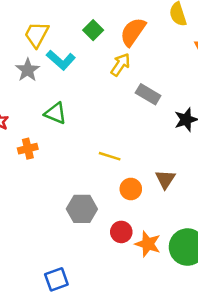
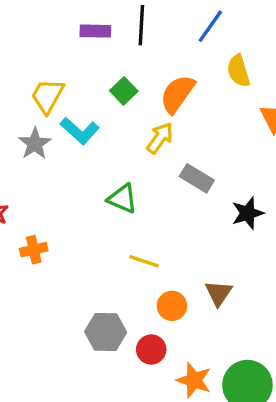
green triangle: (55, 113) -> (123, 199), moved
red circle: (121, 232) -> (151, 349), moved

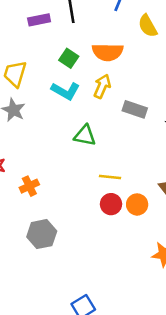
orange semicircle: (177, 94) -> (108, 52), turned -112
cyan L-shape: (80, 131) -> (66, 91), moved
gray hexagon: (106, 332) -> (42, 234), moved
red circle: (151, 349) -> (111, 204), moved

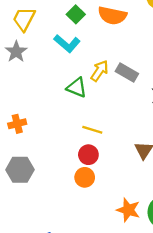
yellow arrow: (102, 86) -> (100, 71), moved
orange circle: (137, 204) -> (85, 177), moved

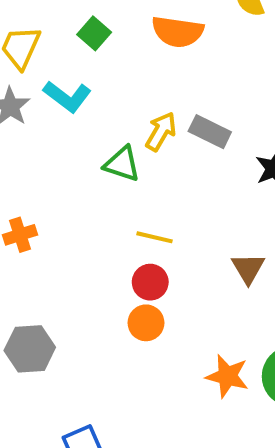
green square: (76, 14) -> (94, 33), moved
cyan L-shape: (67, 44) -> (67, 96), moved
gray hexagon: (20, 170) -> (30, 349), moved

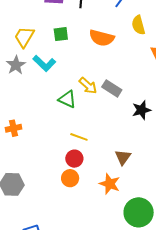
green square: (94, 33) -> (61, 34), turned 35
yellow arrow: (161, 131) -> (88, 86), turned 96
orange star: (227, 376) -> (110, 184), moved

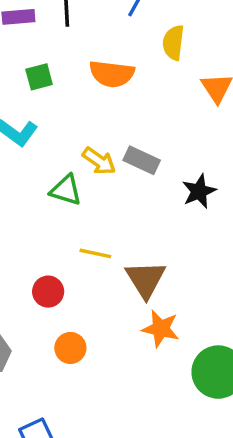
yellow semicircle: (138, 25) -> (173, 43), turned 30
brown triangle: (123, 157) -> (146, 279), moved, size x1.4
red circle: (74, 159) -> (48, 292), moved
orange circle: (70, 178) -> (70, 348), moved

